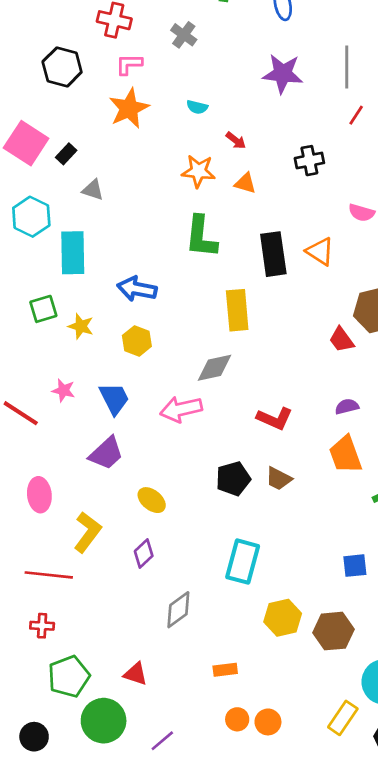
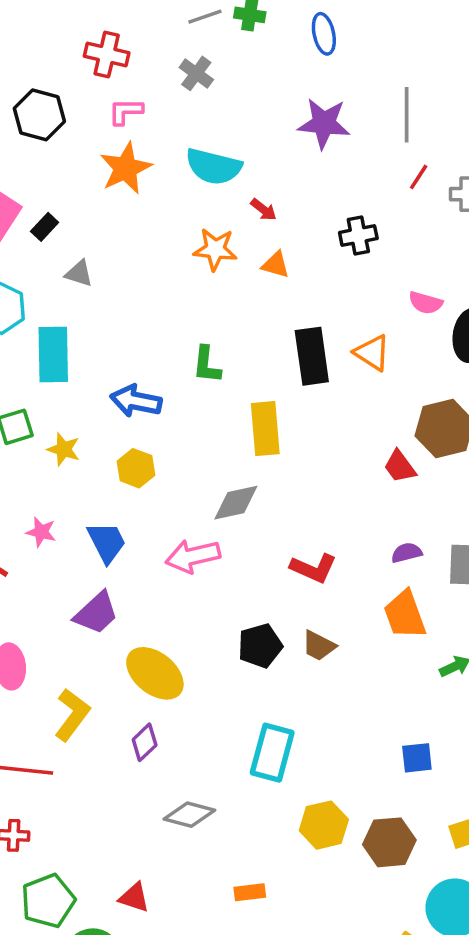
cyan semicircle: (197, 107) -> (214, 167), size x2.0
green L-shape: (201, 237) -> (207, 365), moved, size x0.7
yellow ellipse: (152, 500) -> (155, 673), size x1.6
gray diamond: (178, 610) -> (189, 815), turned 51

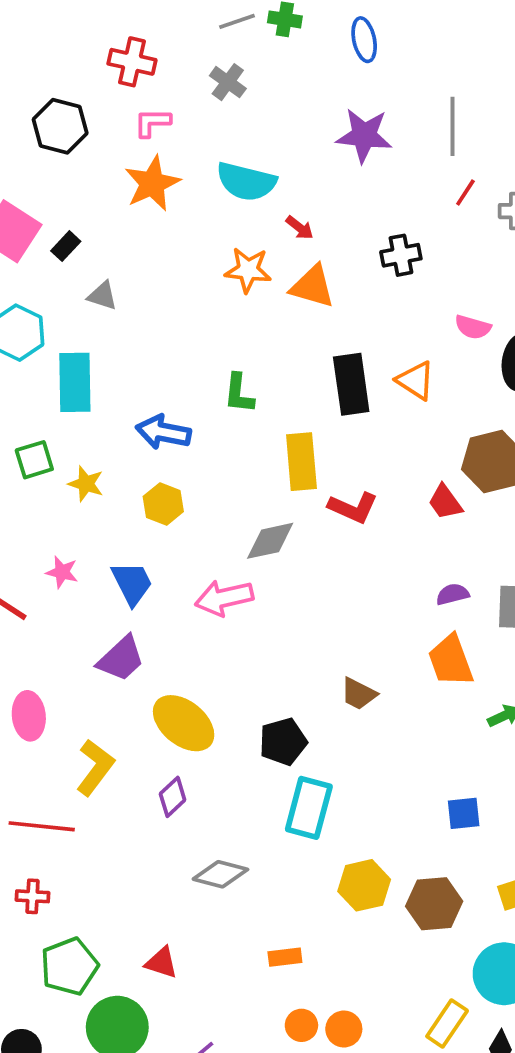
orange triangle: (276, 265) -> (313, 287), size x1.5
red L-shape: (314, 568) -> (353, 508), moved
black pentagon: (260, 646) -> (283, 742), moved

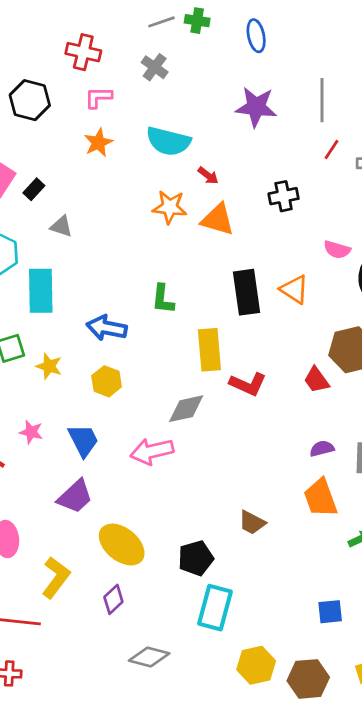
orange star: (152, 183) -> (98, 143), size x0.7

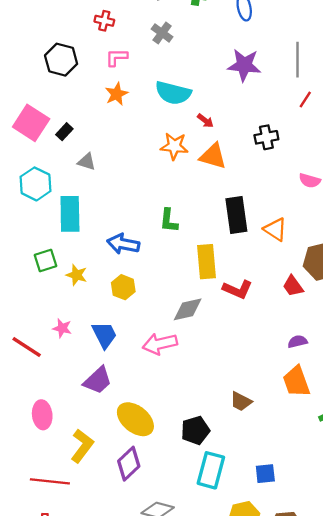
red cross: (83, 52) -> (104, 21), size x0.7
orange triangle: (295, 289) -> (275, 229), moved
purple diamond: (113, 599) -> (129, 464), size x1.4
blue square: (330, 612) -> (265, 474), moved

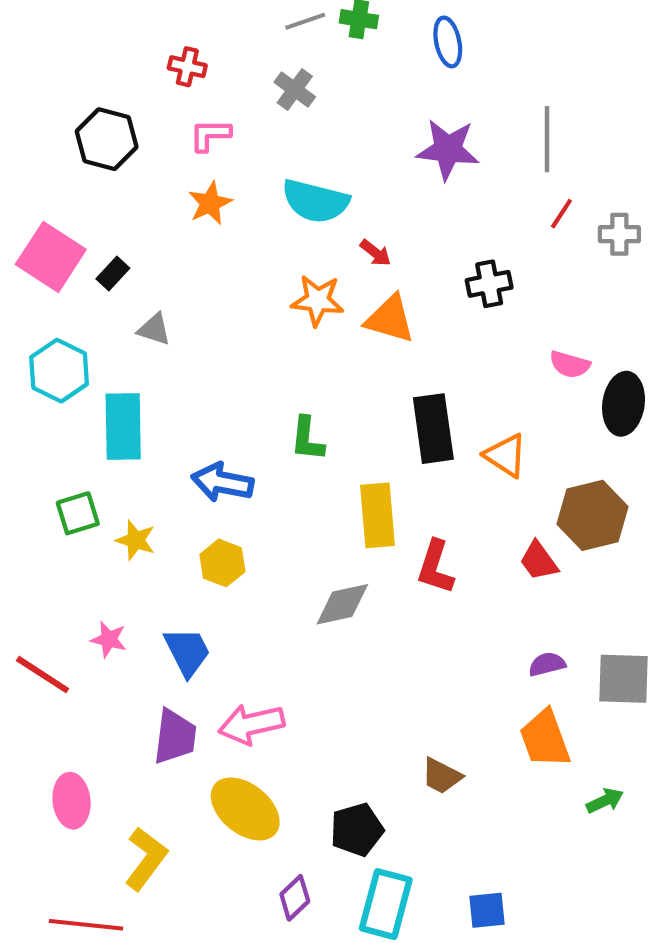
red L-shape: (238, 289) -> (435, 567), turned 84
pink arrow: (160, 344) -> (251, 724), moved
purple trapezoid: (98, 380) -> (175, 737), turned -40
purple diamond: (129, 464) -> (295, 898), moved, size x0.7

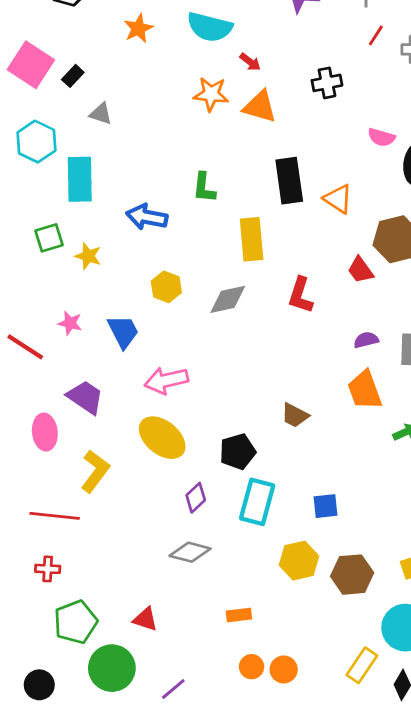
yellow hexagon: (222, 563) -> (166, 287), moved
red L-shape: (435, 567) -> (300, 295), moved
purple trapezoid: (175, 737) -> (85, 397), moved, turned -63

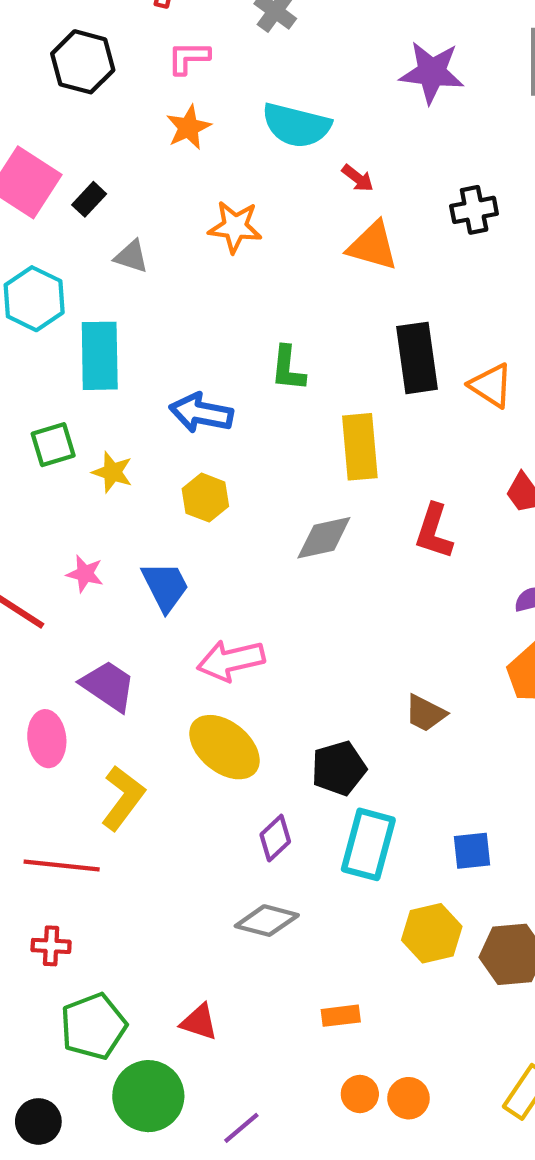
orange star: (211, 94) -> (235, 227), moved
yellow hexagon: (166, 287) -> (205, 498), moved

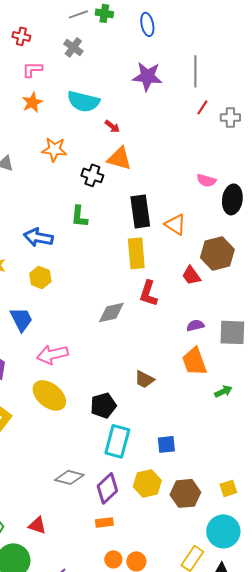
black cross: (474, 210) -> (92, 175), moved, turned 30
yellow rectangle: (360, 447) -> (136, 253), moved
gray diamond: (324, 538) -> (111, 312), moved
purple diamond: (275, 838) -> (107, 488), moved, size x1.4

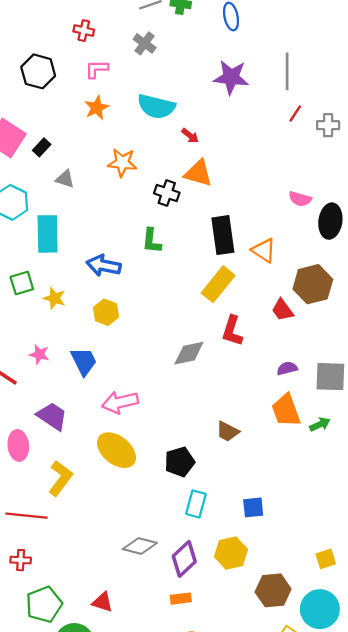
yellow rectangle: (136, 253) -> (218, 284), turned 44
green arrow: (223, 391) -> (320, 424), moved
cyan rectangle: (117, 441) -> (196, 504), size x0.7
brown hexagon: (185, 493) -> (273, 590), moved

